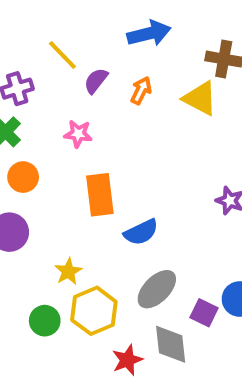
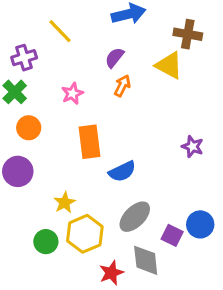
purple semicircle: (96, 81) -> (114, 58), moved
orange arrow: (141, 90) -> (122, 86), moved
pink star: (78, 134) -> (72, 93), turned -30

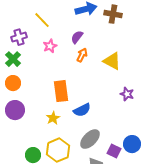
brown cross: (188, 34) -> (113, 14), moved
yellow triangle: (169, 65) -> (112, 61), moved
pink star: (72, 93) -> (50, 46), moved
orange circle: (29, 128) -> (13, 83), moved
yellow star: (65, 203) -> (53, 118), moved

